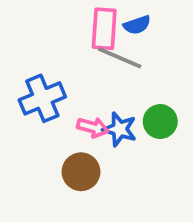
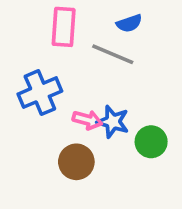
pink rectangle: (104, 29) -> (64, 27), moved
green circle: (160, 122) -> (151, 142), moved

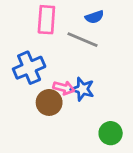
green circle: (151, 142) -> (111, 133), moved
brown circle: (76, 162) -> (49, 102), moved

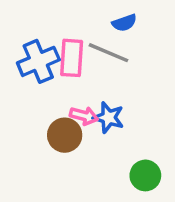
pink rectangle: (46, 20) -> (72, 58), moved
blue cross: (29, 68) -> (38, 61), moved

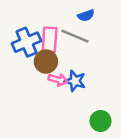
brown circle: (65, 135) -> (46, 62), moved

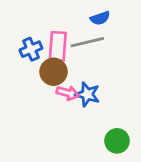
gray line: (75, 36) -> (87, 42), turned -36
blue cross: (27, 42) -> (31, 49), size x0.7

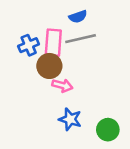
blue semicircle: (100, 18) -> (78, 17), moved
blue star: (87, 94) -> (70, 119), moved

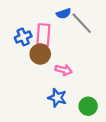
gray line: (81, 39) -> (82, 23), moved, turned 60
pink arrow: (62, 85) -> (64, 70), moved

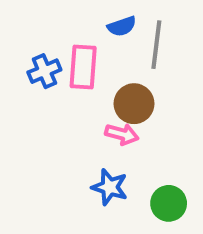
gray line: (82, 23) -> (156, 45), turned 50
brown circle: (40, 54) -> (134, 104), moved

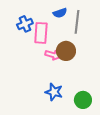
blue cross: (44, 71) -> (25, 24), moved
pink arrow: (122, 134) -> (53, 55), moved

